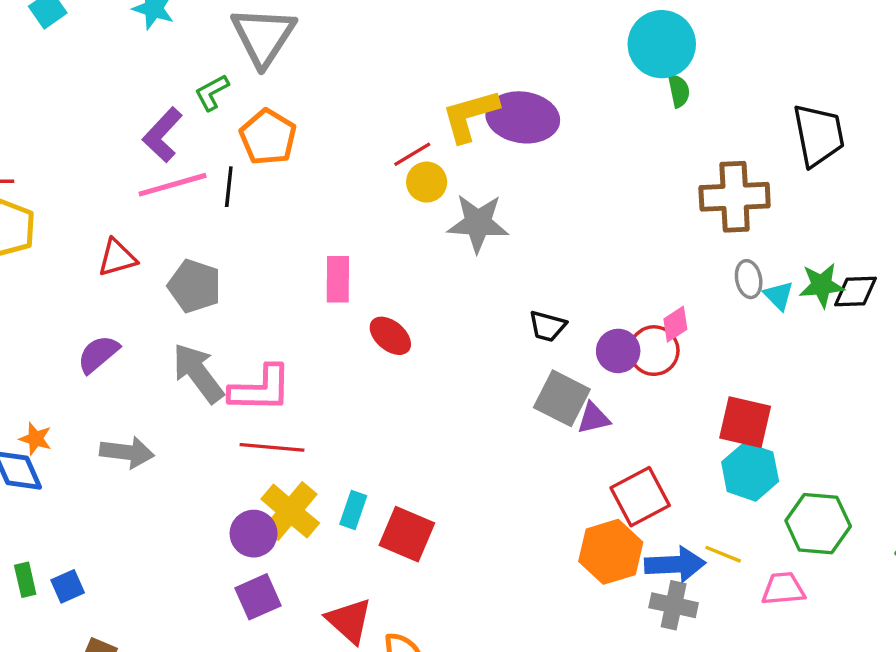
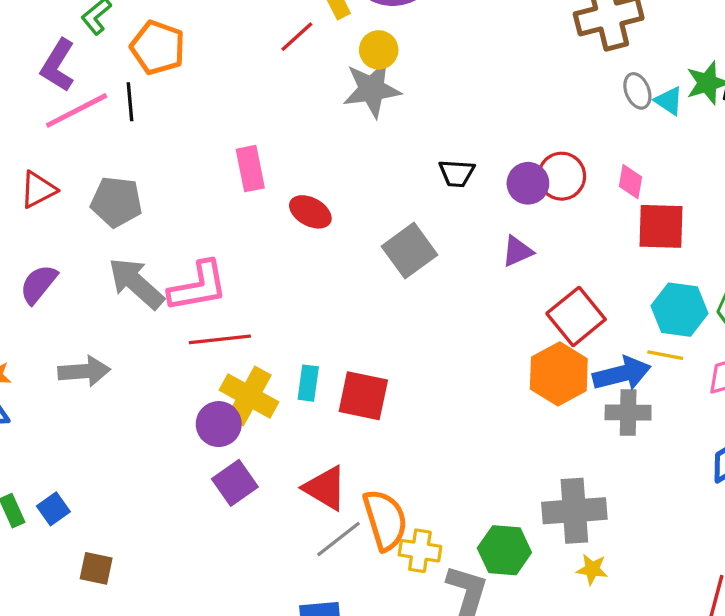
yellow circle: (427, 182) -> (379, 50), moved
pink diamond: (675, 324) -> (631, 182), moved, turned -36
gray square: (562, 398) -> (409, 251), moved, turned 38
cyan hexagon: (750, 472) -> (679, 310), moved

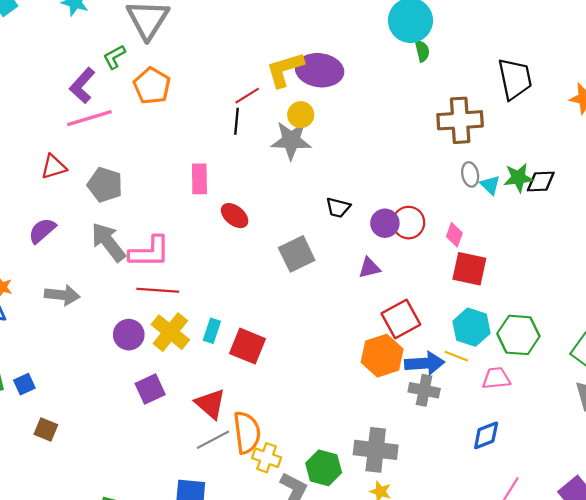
black line: (130, 102) -> (237, 121), moved
purple circle: (219, 424) -> (129, 335), moved

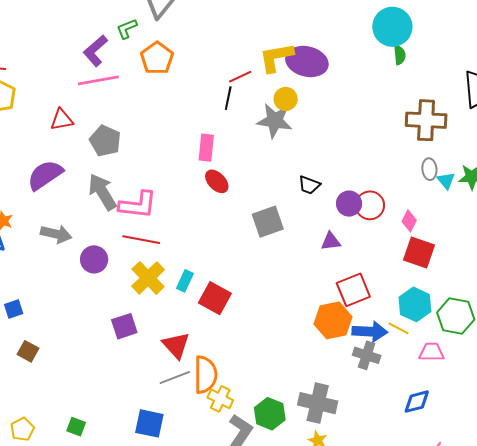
pink rectangle: (199, 179) -> (206, 148), moved
purple semicircle: (42, 231) -> (45, 175), size x1.4
purple circle: (129, 335) -> (94, 259), moved

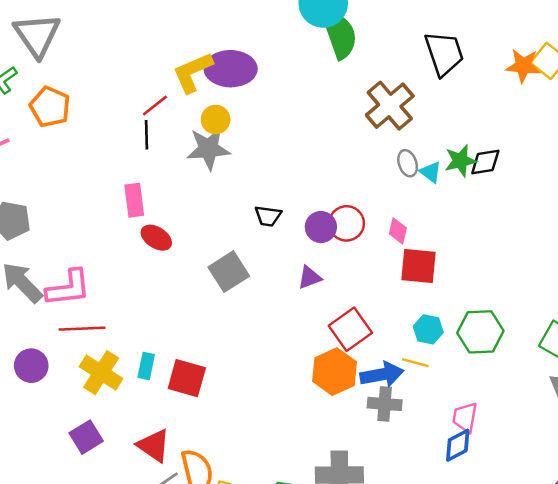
green semicircle: (400, 55) -> (340, 35), size x2.0
brown cross: (426, 120) -> (390, 106), turned -30
cyan hexagon: (415, 304) -> (428, 329), size x0.7
pink trapezoid: (432, 352) -> (465, 417), moved, turned -68

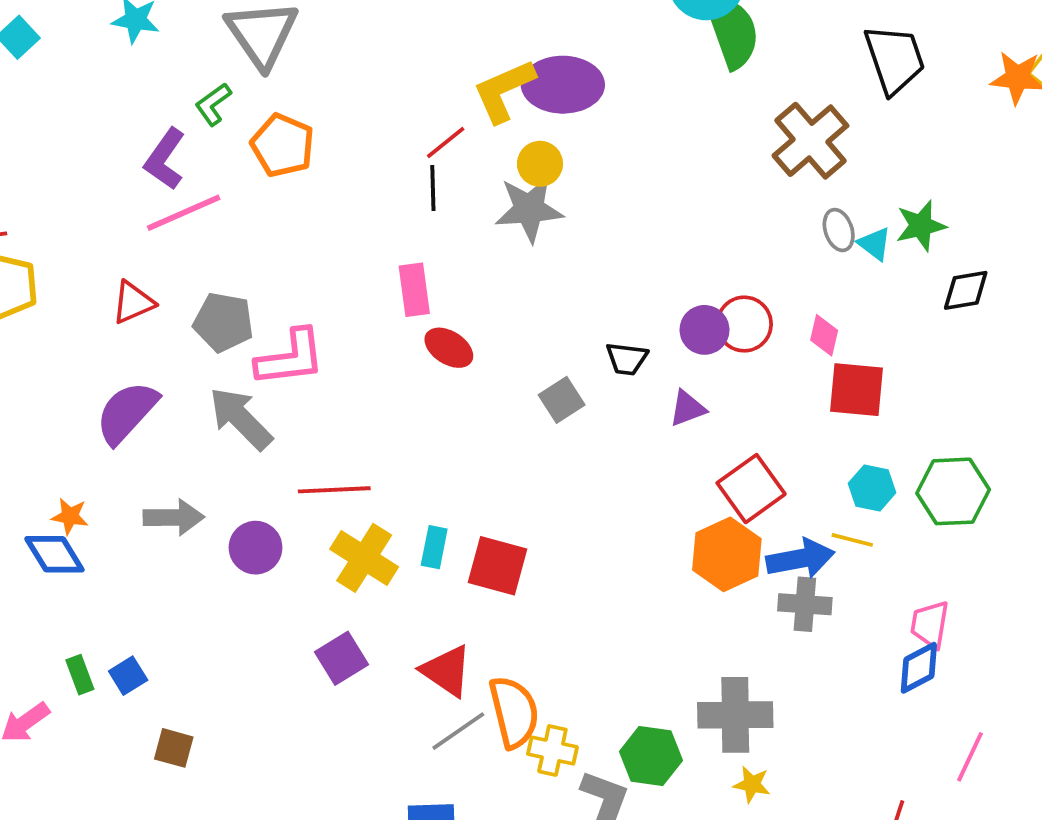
black diamond: (485, 162) -> (966, 290), moved
black trapezoid: (268, 216) -> (627, 359), moved
gray square: (229, 272) -> (562, 400), size x0.7
pink L-shape: (68, 288) -> (290, 358), moved

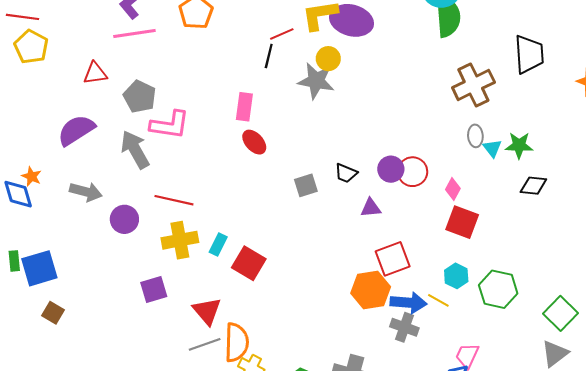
yellow cross: (364, 558) -> (180, 240), turned 32
blue square: (128, 676) -> (39, 268), size x1.8

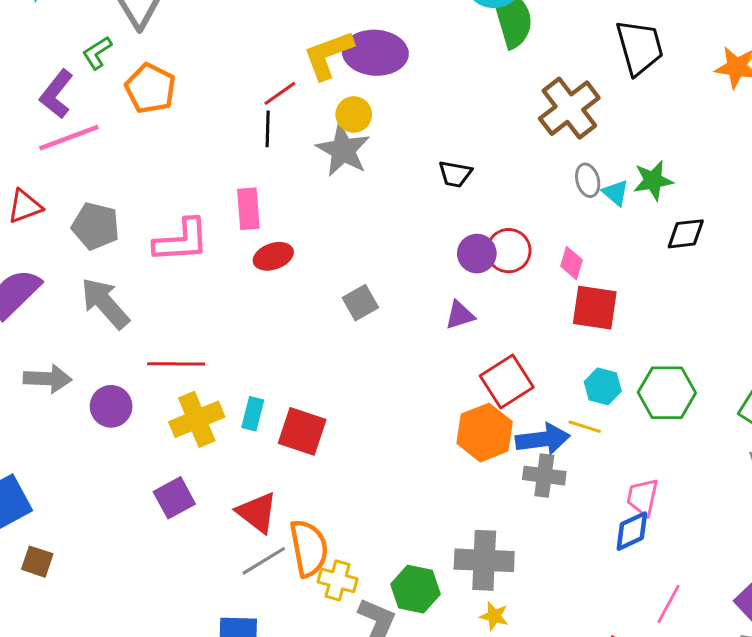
gray star: (316, 81) -> (343, 150), turned 30
pink L-shape: (170, 125) -> (181, 241), moved
red ellipse: (254, 142) -> (273, 256), turned -55
black trapezoid: (346, 173) -> (455, 174), moved

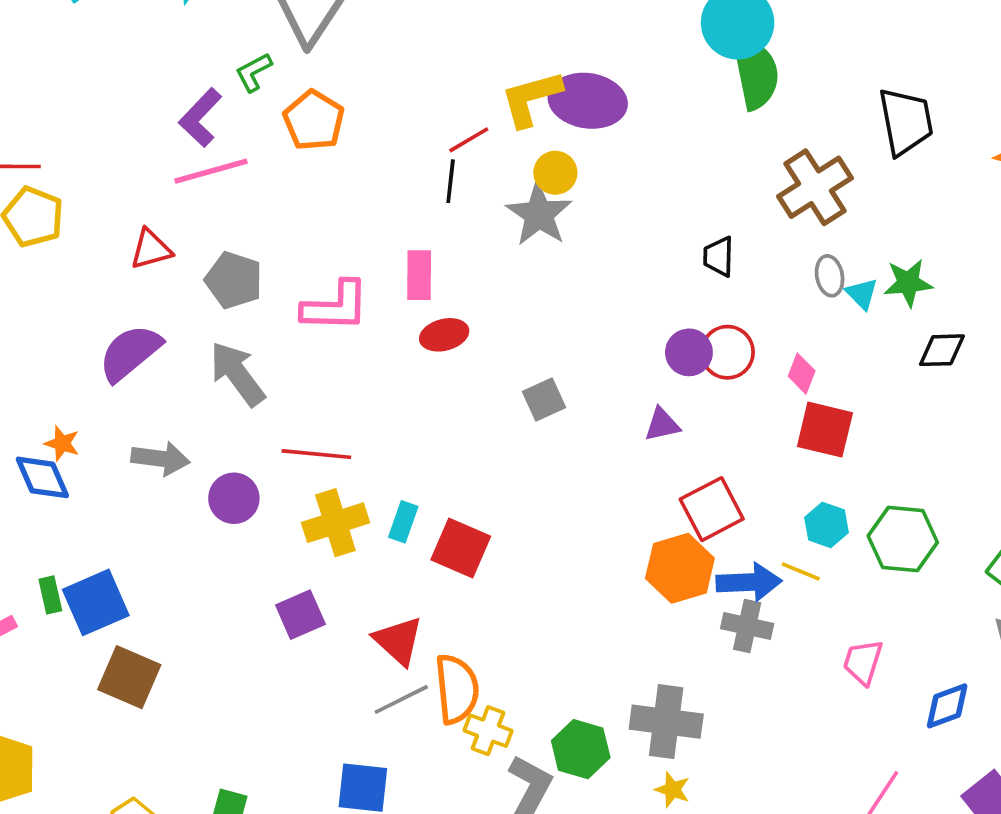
black trapezoid: (455, 174) -> (719, 257), moved, turned 76
blue diamond: (632, 531) -> (947, 706), moved
brown square: (37, 562) -> (129, 677), size x1.6

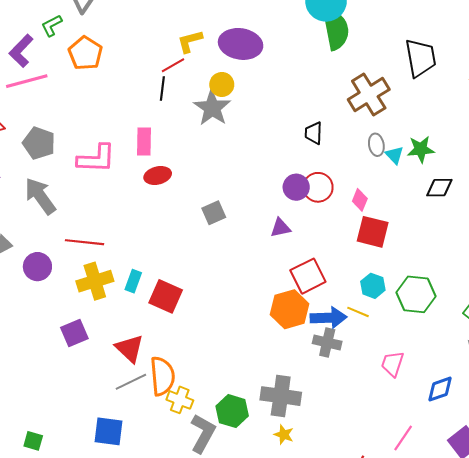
yellow L-shape: (531, 98) -> (190, 41), moved, size x0.7

